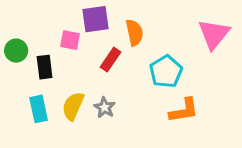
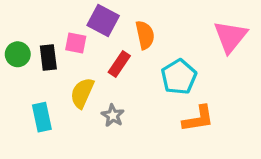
purple square: (96, 19) -> (103, 20), turned 36
black rectangle: (45, 67) -> (48, 58), moved
yellow semicircle: (73, 106) -> (82, 93), moved

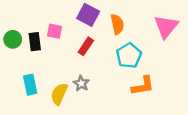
purple square: (103, 20) -> (88, 15), moved
orange semicircle: (145, 35) -> (117, 24), moved
yellow semicircle: (82, 93) -> (59, 94), moved

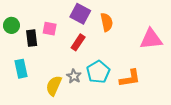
pink triangle: (166, 27) -> (151, 39), moved, turned 45
green circle: (13, 39) -> (11, 25), moved
cyan pentagon: (129, 56) -> (98, 72), moved
cyan rectangle: (30, 85) -> (21, 69), moved

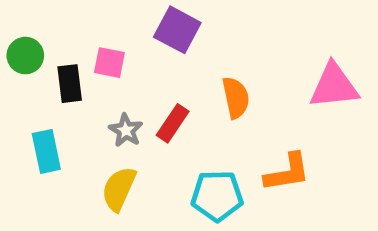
orange semicircle: (107, 22) -> (236, 98), moved
red rectangle: (78, 42) -> (173, 123), moved
cyan pentagon: (98, 72) -> (217, 196), moved, turned 30
gray star: (74, 76) -> (126, 130), moved

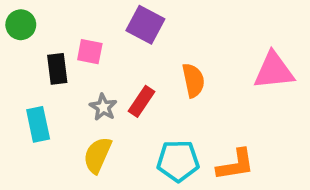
green circle: (25, 56) -> (21, 25), moved
orange L-shape: (287, 172) -> (235, 165), moved

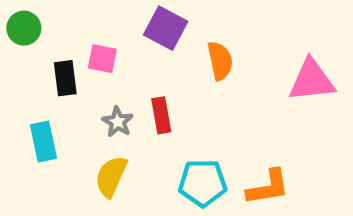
orange semicircle: (193, 80) -> (220, 61), moved
red rectangle: (142, 101) -> (161, 115), turned -44

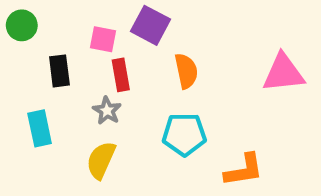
pink square: (102, 59) -> (103, 39), moved
orange semicircle: (220, 61) -> (186, 71), moved
red rectangle: (161, 115) -> (121, 75), moved
cyan pentagon: (203, 183) -> (184, 134), moved

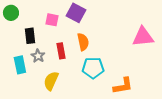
orange semicircle: (186, 71) -> (83, 42), moved
red rectangle: (121, 75) -> (61, 51), moved
gray star: (107, 111) -> (38, 56), moved

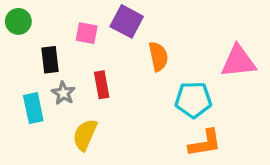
orange semicircle: (83, 42) -> (158, 56), moved
cyan pentagon: (93, 68) -> (193, 100), moved

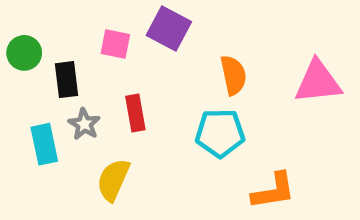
green circle: (18, 21) -> (24, 53), moved
orange semicircle: (158, 56) -> (233, 75), moved
cyan pentagon: (193, 100) -> (220, 133), moved

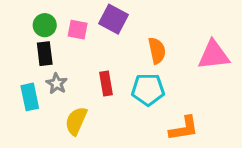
green circle: (24, 53) -> (45, 25), moved
red rectangle: (135, 113) -> (106, 83), moved

